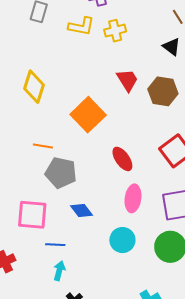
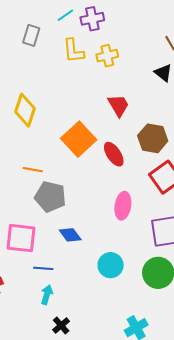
yellow L-shape: (81, 26) -> (73, 51), turned 72
brown hexagon: (163, 91) -> (153, 138), moved
red ellipse: (122, 159) -> (114, 154), moved
pink ellipse: (133, 198) -> (123, 206), moved

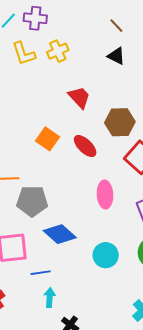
purple cross: (92, 19) -> (35, 18), turned 30
orange square: (79, 139) -> (47, 139), size x0.7
blue diamond: (70, 235) -> (60, 234), size x1.4

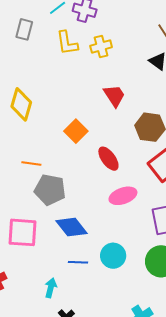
red ellipse: (85, 146) -> (108, 159), moved
pink ellipse: (105, 194) -> (123, 196), turned 64
blue line: (41, 273) -> (78, 262), moved

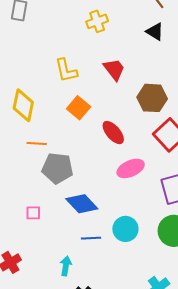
yellow L-shape: (67, 43) -> (66, 70), moved
yellow diamond: (21, 104) -> (23, 105), moved
pink square: (22, 232) -> (33, 213), size x0.5

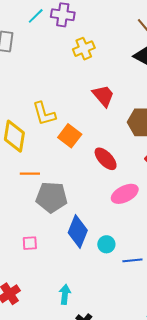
yellow L-shape: (66, 70) -> (44, 114), moved
blue diamond: (82, 204) -> (78, 231), turned 68
cyan circle: (125, 229) -> (106, 244), moved, size x0.7
blue line: (91, 238) -> (132, 260), moved

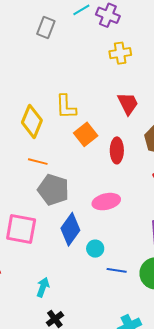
red ellipse: (106, 159) -> (117, 150), moved, turned 30
pink ellipse: (125, 194) -> (106, 202), moved
pink square: (30, 243) -> (21, 229), size x2.0

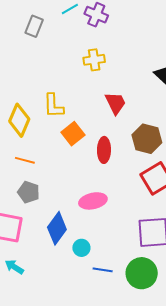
yellow cross: (120, 53) -> (94, 60), moved
gray pentagon: (53, 190) -> (29, 192), moved, size x0.7
cyan arrow: (43, 287) -> (14, 267), moved, turned -78

